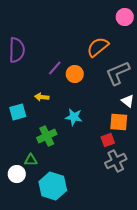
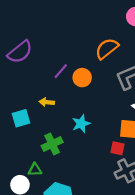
purple semicircle: (17, 50) -> (20, 52), turned 50
cyan star: (74, 117) -> (81, 124), turned -30
red square: (108, 140) -> (117, 148), turned 32

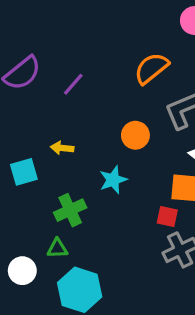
purple line: (61, 71) -> (73, 84), moved
orange circle: (82, 78) -> (135, 135), moved
green triangle: (35, 170) -> (57, 248), moved

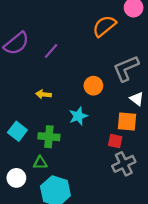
orange semicircle: (151, 68) -> (104, 26), moved
cyan square: (24, 172) -> (17, 131), moved, turned -36
green cross: (70, 210) -> (49, 137), turned 30

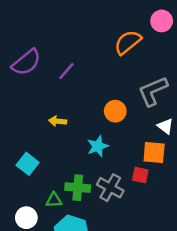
green cross: (49, 137) -> (78, 188), moved
gray cross: (124, 164) -> (110, 188), moved, turned -35

